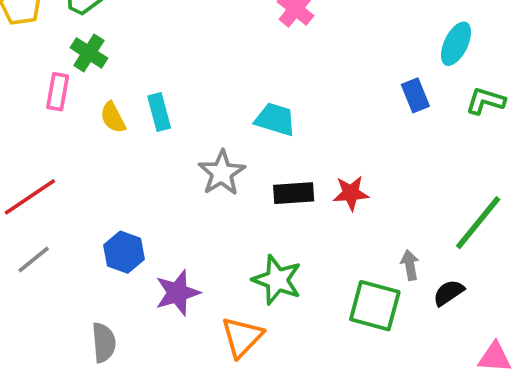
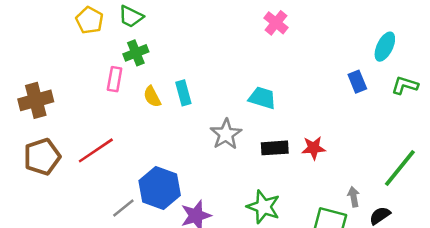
green cross: (89, 53) -> (136, 53), turned 35
blue hexagon: (124, 252) -> (160, 188), size x1.5
gray line: (34, 260) -> (123, 208), moved

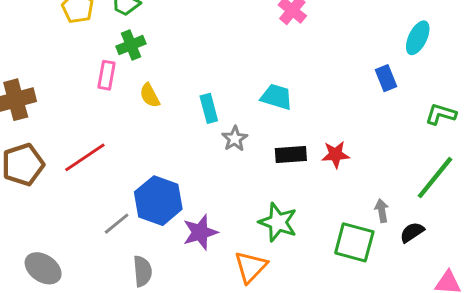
green L-shape: (405, 85) -> (441, 114), moved
cyan rectangle: (183, 93) -> (209, 108), moved
gray star: (226, 134) -> (235, 139), size x0.7

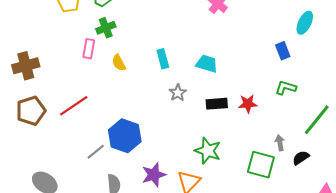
cyan rectangle: (209, 108) -> (163, 59), moved
green L-shape: (441, 114) -> (286, 88), moved
purple star: (200, 232) -> (154, 175), moved

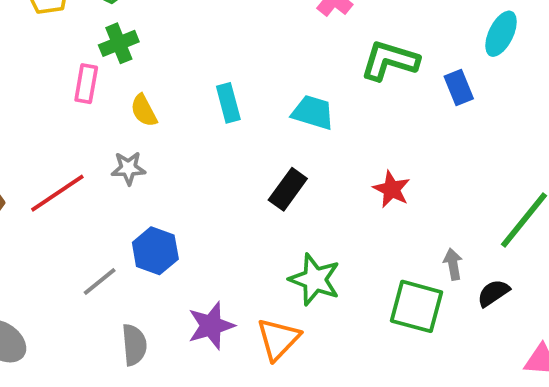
green L-shape: (286, 88) -> (390, 61), moved, size x1.4
gray star: (178, 93) -> (128, 168), moved, turned 30
black rectangle: (217, 104) -> (288, 189), moved, turned -50
red star: (248, 104) -> (392, 189), turned 30
blue hexagon: (125, 136) -> (155, 251), size x0.7

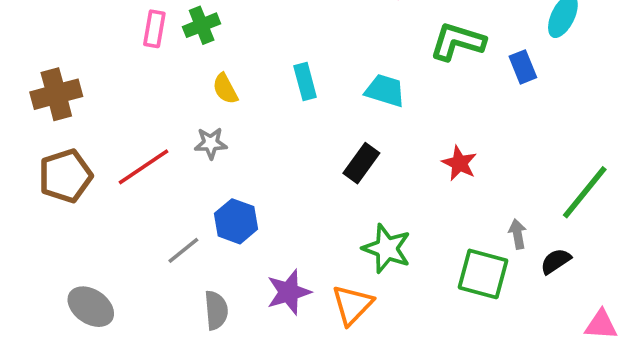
pink rectangle: (86, 84) -> (154, 29), moved

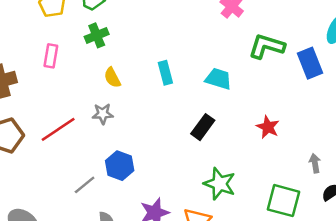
pink rectangle: (154, 29) -> (51, 56), moved
blue rectangle: (523, 67) -> (310, 63), size x1.4
gray arrow: (518, 234) -> (315, 163), moved

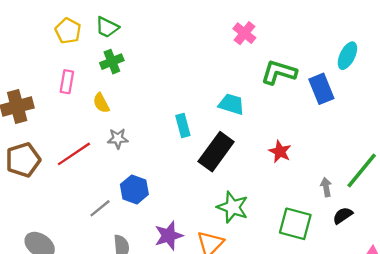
cyan rectangle: (165, 73) -> (183, 125), moved
yellow semicircle: (112, 78) -> (101, 103), moved
black rectangle: (203, 127) -> (216, 152), size x1.5

